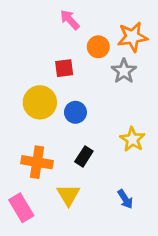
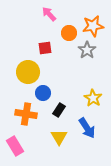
blue circle: (75, 112) -> (43, 93), moved
yellow triangle: (68, 195) -> (59, 137), moved
blue arrow: (125, 199) -> (87, 128), moved, size x1.5

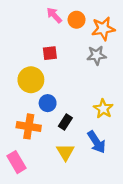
orange circle: (69, 33) -> (77, 20), moved
gray star: (87, 50) -> (97, 55), turned 30

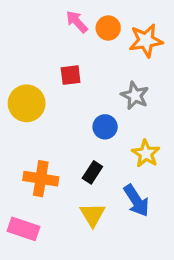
gray star: (97, 55) -> (135, 95), moved, turned 30
yellow circle: (31, 80) -> (27, 103), moved
blue circle: (48, 103) -> (105, 127), moved
pink rectangle: (16, 162) -> (23, 229), turned -40

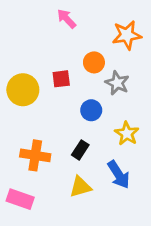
orange circle: (108, 28) -> (94, 62), moved
red square: (71, 75) -> (61, 79), moved
yellow triangle: (92, 215) -> (80, 187), turned 45

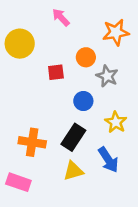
yellow circle: (23, 90) -> (20, 44), moved
black rectangle: (80, 150) -> (73, 137), size x1.5

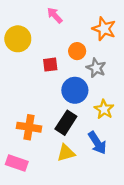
orange star: (116, 32) -> (104, 29), turned 30
blue circle: (83, 101) -> (75, 90), size x1.5

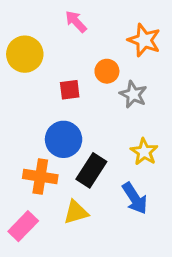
blue circle: (75, 90) -> (64, 139), moved
yellow triangle: (66, 153) -> (76, 212), moved
pink rectangle: (17, 163) -> (23, 226), turned -65

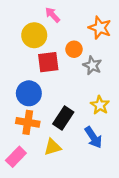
yellow circle: (25, 54) -> (34, 35), moved
red square: (70, 90) -> (48, 62), size x1.5
blue circle: (64, 139) -> (29, 93), moved

